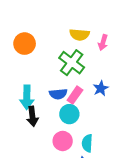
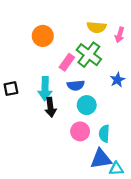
pink rectangle: (75, 95) -> (67, 62), moved

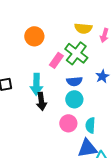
blue semicircle: (76, 85) -> (74, 81), moved

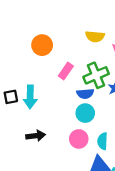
green cross: (76, 53) -> (96, 75), moved, turned 30
cyan arrow: (36, 84) -> (30, 97), moved
black arrow: (41, 101) -> (36, 136), moved, turned -90

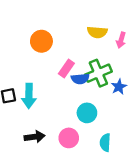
blue semicircle: (85, 94) -> (80, 79), moved
pink circle: (79, 139) -> (69, 138), moved

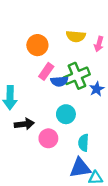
orange circle: (41, 41) -> (37, 45), moved
black arrow: (35, 137) -> (24, 124), moved

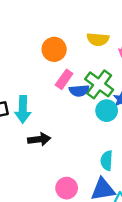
green cross: (77, 76) -> (99, 84), turned -30
cyan circle: (66, 114) -> (107, 111), moved
pink circle: (48, 138) -> (67, 188), moved

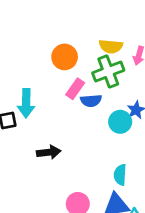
green cross: (99, 84) -> (108, 72), moved, turned 32
cyan arrow: (23, 109) -> (26, 103), moved

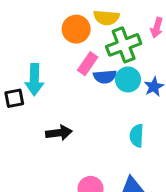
yellow semicircle: (111, 46) -> (106, 18), moved
cyan circle: (120, 122) -> (128, 79), moved
cyan semicircle: (120, 175) -> (137, 136), moved

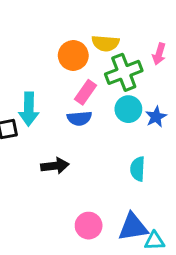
blue semicircle: (105, 77) -> (79, 118), moved

